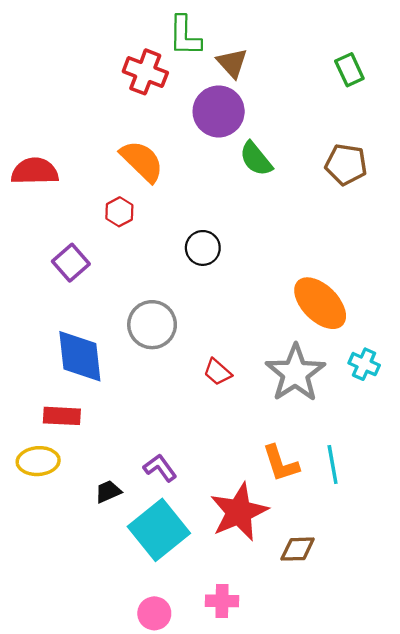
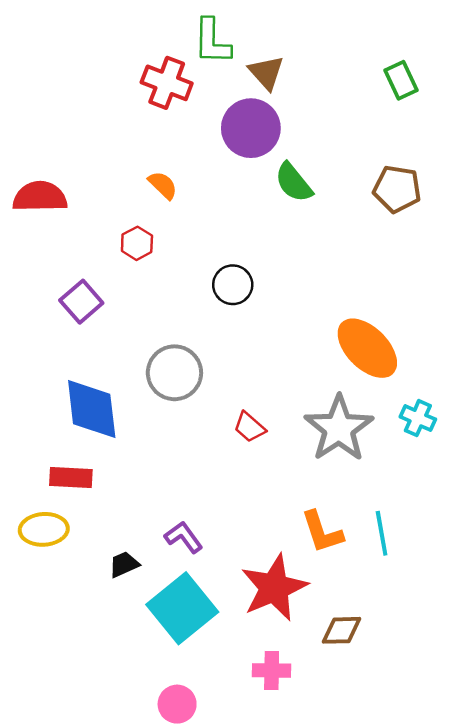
orange semicircle: (142, 161) -> (163, 185), size x0.6
pink cross: (222, 601) -> (272, 670), moved

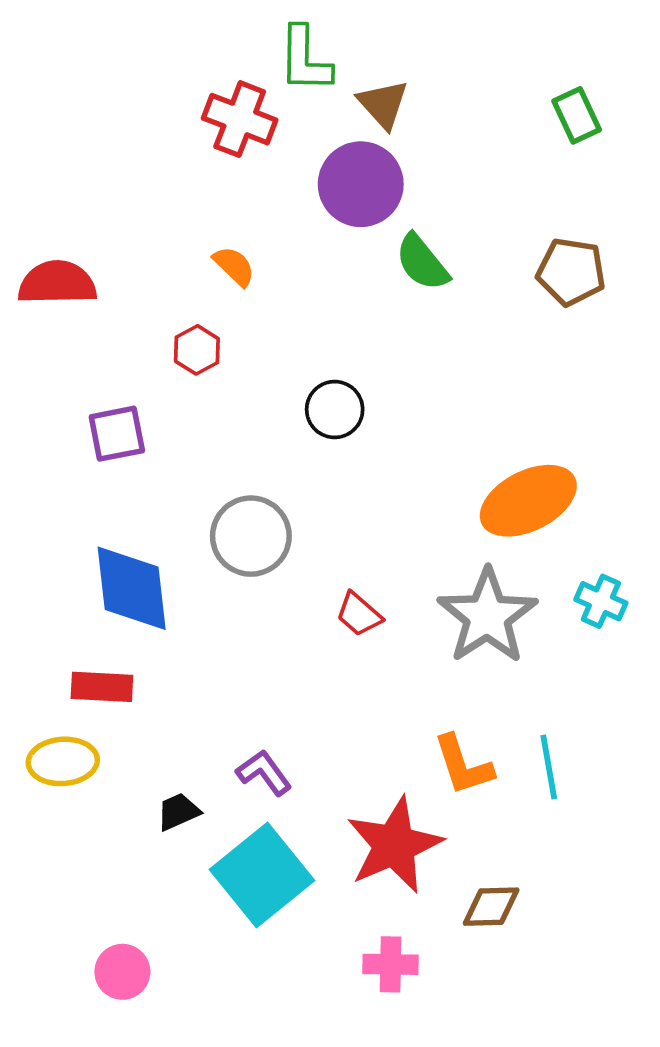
purple square: (81, 302) -> (117, 434), turned 30
orange ellipse: (367, 348) -> (528, 501), turned -72
pink circle: (177, 704) -> (122, 972), moved

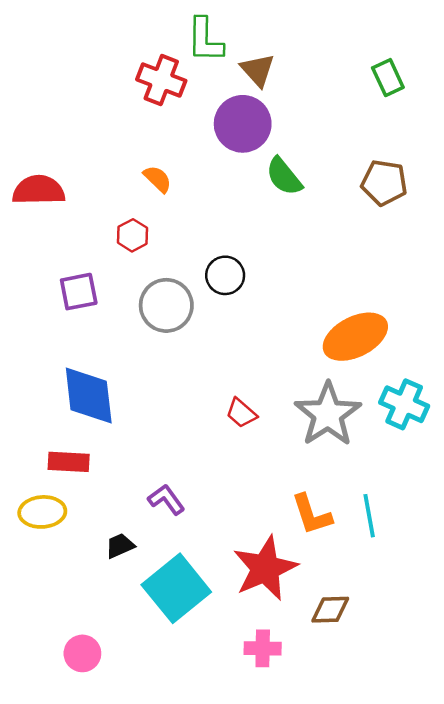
gray circle: (251, 536) -> (166, 305), moved
cyan cross: (601, 601) -> (404, 404), size x1.4
purple L-shape: (264, 773) -> (166, 499), moved

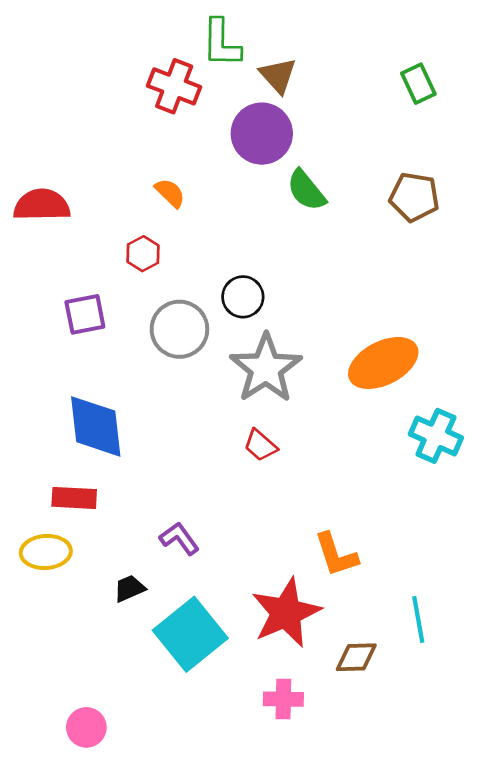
gray star: (328, 414) -> (266, 368), moved
cyan line: (369, 516) -> (418, 619), moved
pink circle: (82, 653) -> (86, 727), moved

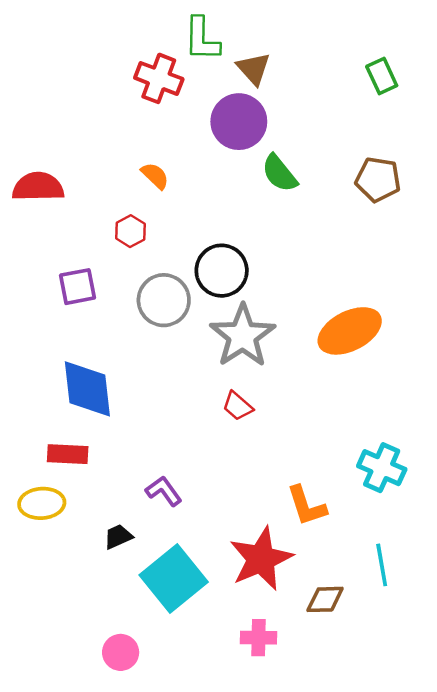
black circle: (243, 297) -> (222, 271), size x1.4
cyan cross: (436, 436) -> (382, 468), moved
pink circle: (86, 727) -> (121, 652), moved

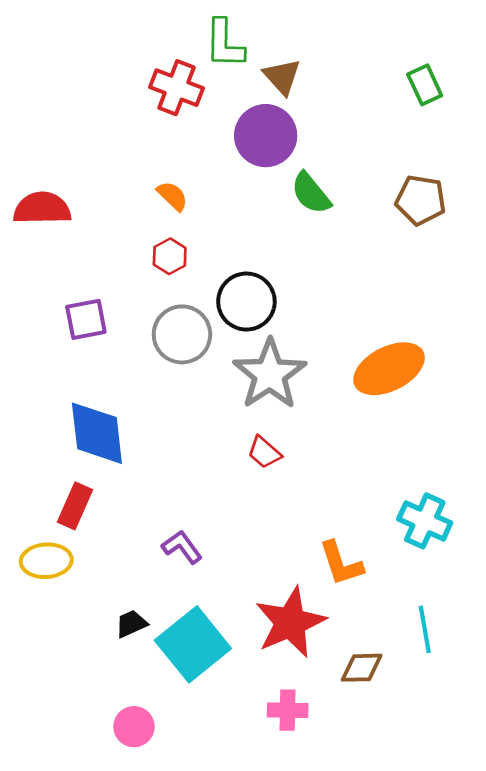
red hexagon: (130, 231) -> (170, 256), moved
red rectangle: (68, 454) -> (75, 506), turned -69
black trapezoid: (118, 537) -> (131, 624), moved

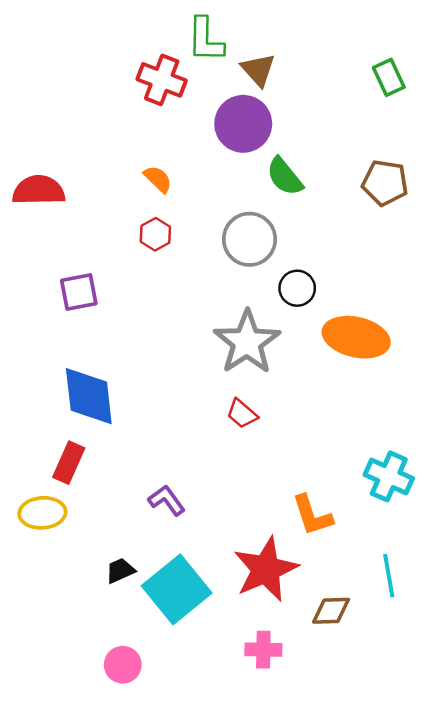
black circle: (246, 302) -> (297, 288), moved, size x0.7
gray circle: (182, 334) -> (249, 239), moved
orange ellipse: (389, 369) -> (356, 337), turned 40

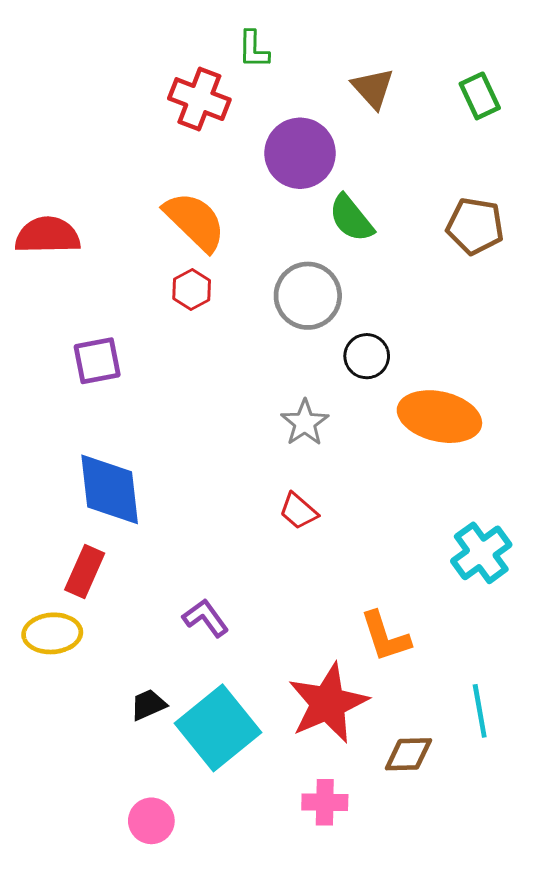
green L-shape: (206, 40) -> (254, 49), size x0.7
brown triangle: (258, 70) -> (373, 88), moved
orange semicircle: (158, 179) -> (195, 221), size x1.8
gray star: (247, 342) -> (305, 423), size x0.6
cyan cross: (389, 476) -> (481, 553), moved, turned 30

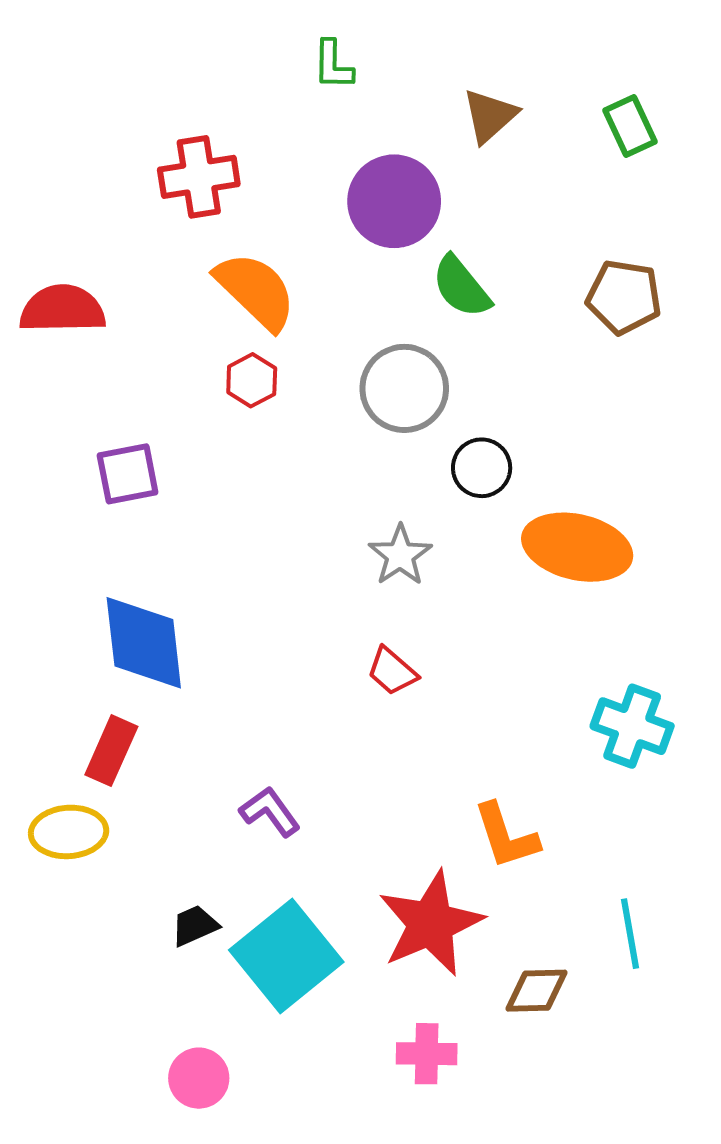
brown triangle: (373, 88) -> (490, 116), turned 30
red cross: (199, 99) -> (199, 177), moved, turned -30
cyan cross: (481, 553) -> (632, 726), turned -34

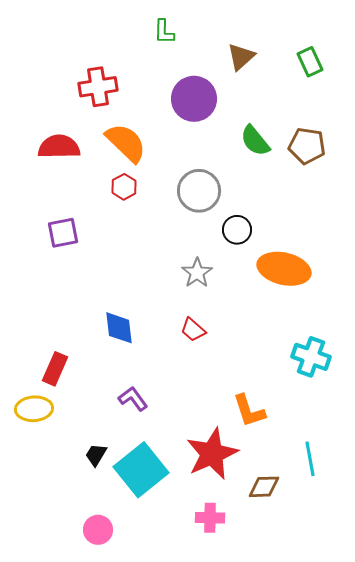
green semicircle: (461, 287) -> (255, 141), moved
red semicircle: (62, 309) -> (59, 147), moved
blue diamond: (144, 643) -> (119, 328), moved, size x0.7
black trapezoid: (195, 926) -> (96, 455), turned -35

